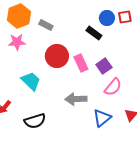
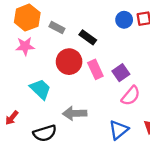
black rectangle: (94, 33) -> (88, 37), moved
gray arrow: (76, 99) -> (75, 113), moved

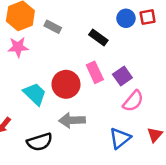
black rectangle: (88, 37) -> (98, 37), moved
red circle: (69, 62) -> (66, 84), moved

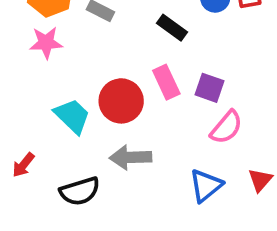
purple square: (122, 76) -> (210, 88), turned -36

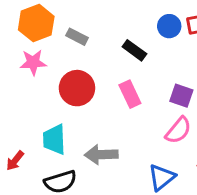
purple square: (210, 88) -> (181, 96), moved
red circle: (121, 101) -> (77, 88), moved
cyan trapezoid: (72, 116) -> (54, 139), moved, turned -136

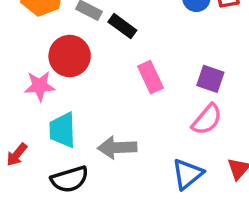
black rectangle: (134, 50) -> (122, 26), moved
pink star: (33, 62) -> (40, 86), moved
red circle: (77, 88) -> (70, 56), moved

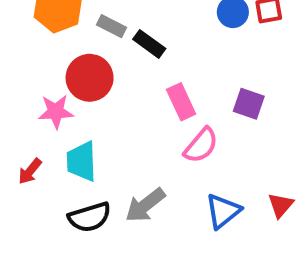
pink semicircle: (207, 119) -> (201, 145), moved
gray arrow: (117, 148) -> (145, 205), moved, turned -36
red arrow: (17, 155) -> (30, 171), moved

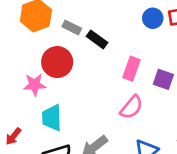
pink rectangle: (181, 102) -> (132, 69), moved, turned 45
red arrow: (30, 171) -> (13, 136), moved

